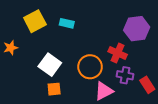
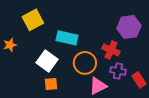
cyan rectangle: (67, 23) -> (67, 38), moved, size x1.5

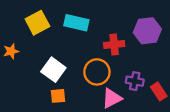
cyan rectangle: (67, 38) -> (76, 23), moved
red cross: (111, 50) -> (114, 44), moved, turned -30

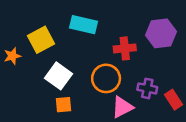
yellow square: (37, 23) -> (41, 40), moved

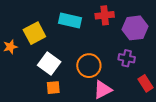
red cross: (125, 48) -> (105, 15), moved
purple cross: (147, 88) -> (127, 58), moved

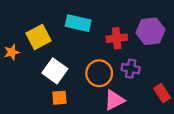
red cross: (105, 15) -> (117, 38), moved
purple cross: (127, 58) -> (131, 69), moved

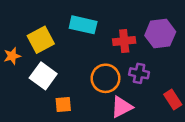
white square: (55, 71) -> (43, 76), moved

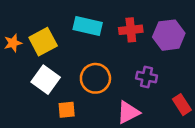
red cross: (124, 41) -> (131, 30), moved
orange star: (12, 56) -> (13, 43), moved
orange circle: (105, 78) -> (95, 78), moved

